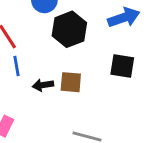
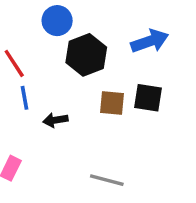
brown square: (71, 82) -> (112, 103), moved

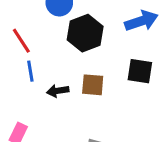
brown square: (112, 103) -> (93, 85), moved

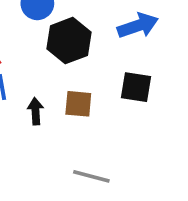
black arrow: (58, 91) -> (35, 111), turned 95

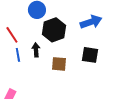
black arrow: (35, 111) -> (36, 50), moved

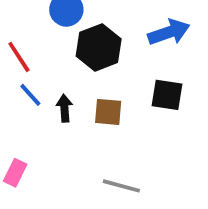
black arrow: (36, 50) -> (64, 108), moved
blue line: (18, 55) -> (30, 95), turned -32

